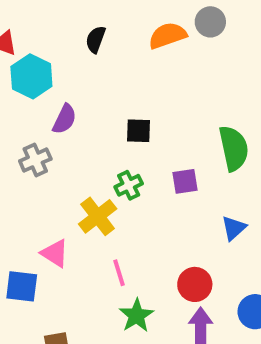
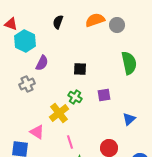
gray circle: (210, 22) -> (117, 25), moved
green semicircle: (234, 148) -> (129, 63), moved
green cross: (129, 185) -> (75, 97), turned -32

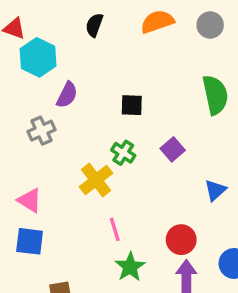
gray circle: (117, 25) -> (210, 25), moved
purple square: (104, 95) -> (173, 149), turned -32
pink triangle: (37, 132) -> (30, 200), moved

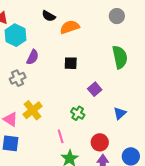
orange semicircle: (157, 22) -> (70, 27), moved
black semicircle: (94, 25) -> (49, 16), turned -80
green cross: (123, 153) -> (78, 113), moved
yellow cross: (96, 180) -> (33, 110), moved

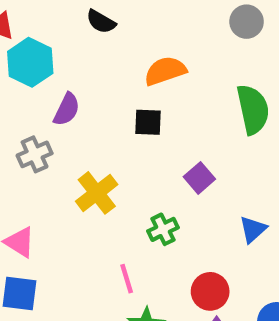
orange semicircle: (70, 27) -> (165, 71), moved
yellow cross: (33, 110) -> (97, 193), moved
green cross: (78, 113) -> (163, 229), turned 32

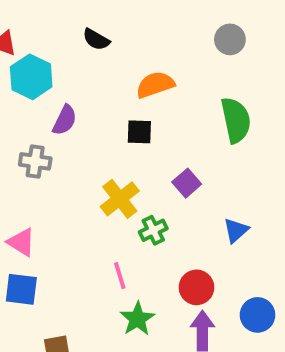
gray cross: (35, 154) -> (35, 161), turned 32
yellow cross: (97, 193) -> (120, 199), moved

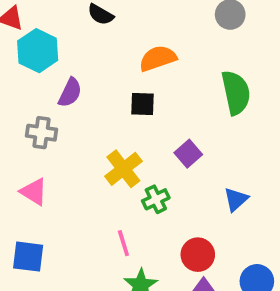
pink triangle: (21, 242) -> (34, 192), moved

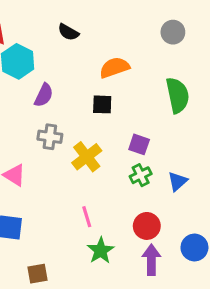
gray cross: (42, 133) -> (50, 137), moved
purple square: (188, 154) -> (139, 144), turned -30
green cross: (156, 199) -> (141, 175), moved

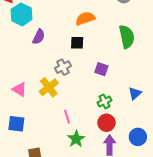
gray cross: (50, 137) -> (63, 67), moved, turned -35
yellow cross: (87, 157) -> (49, 87), moved
green cross: (141, 175) -> (104, 101), moved
blue triangle: (178, 181) -> (135, 93), moved

